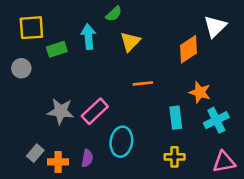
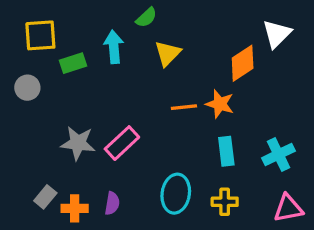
orange star: (200, 92) -> (220, 104), moved
cyan ellipse: (121, 142) -> (176, 194), moved

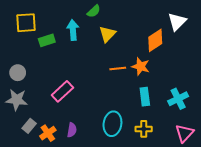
gray circle: (27, 88) -> (18, 73), moved
gray star: (78, 143) -> (17, 100), moved
pink rectangle: (122, 143) -> (62, 91), moved
orange cross: (75, 208) -> (48, 133), turned -35
pink triangle: (288, 208) -> (184, 133), turned -36

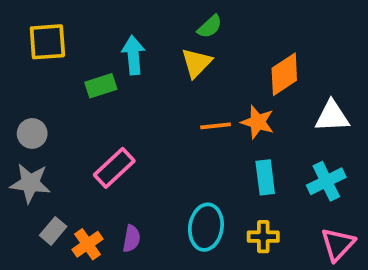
green semicircle: (94, 11) -> (210, 27), moved
white triangle: (177, 22) -> (332, 116), moved, turned 42
green rectangle: (47, 40) -> (101, 86), moved

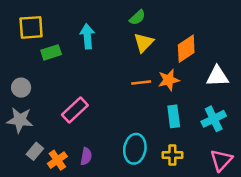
yellow triangle: (196, 63) -> (144, 42), moved
green rectangle: (101, 86) -> (51, 52), moved
orange star: (258, 122) -> (169, 80), turned -30

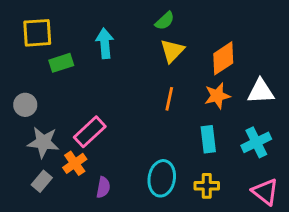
orange star: (169, 80) -> (217, 96), moved
orange line: (141, 83) -> (169, 99), turned -72
gray star: (20, 120) -> (43, 142), moved
orange cross: (57, 160) -> (75, 163), moved
pink triangle: (221, 160) -> (265, 192), turned -35

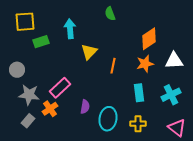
green semicircle: (165, 21) -> (110, 14), turned 112
yellow triangle: (172, 51) -> (89, 52), moved
purple semicircle: (103, 187) -> (85, 107), moved

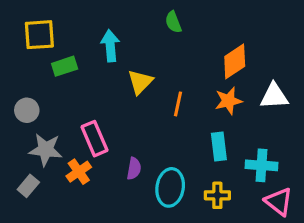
pink rectangle: (60, 88) -> (95, 139), turned -70
cyan cross: (171, 95) -> (261, 165), moved, turned 30
gray rectangle: (28, 121) -> (28, 186), moved

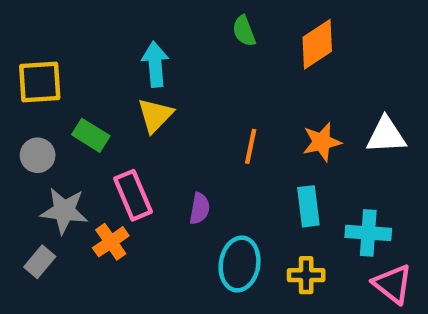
yellow square: (39, 35) -> (40, 82), moved
orange diamond: (235, 61) -> (317, 44), moved
green rectangle: (65, 66) -> (91, 135), moved, turned 50
yellow triangle: (140, 82) -> (155, 115), moved
purple semicircle: (134, 169) -> (200, 209), moved

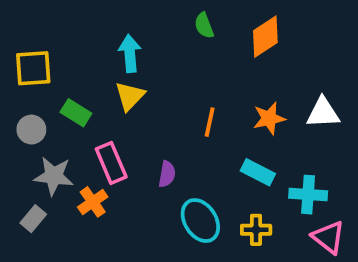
cyan rectangle: (308, 206) -> (258, 172), turned -56
cyan ellipse: (240, 264) -> (200, 221), turned -42

